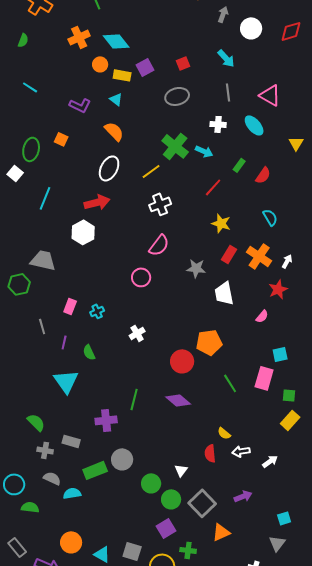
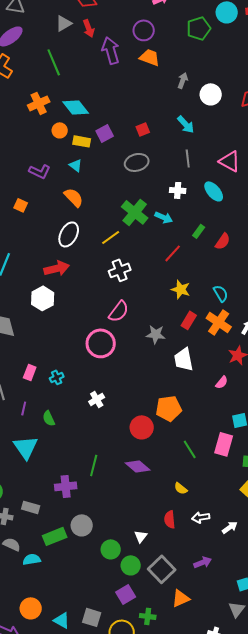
cyan semicircle: (270, 217) -> (221, 293), moved
pink circle: (141, 277) -> (101, 343), size x1.5
yellow semicircle: (224, 433) -> (181, 488), moved

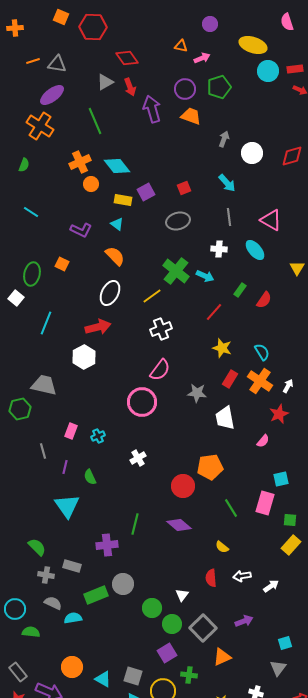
green pentagon: (199, 28) -> (219, 87), moved
orange circle: (60, 130) -> (91, 184), moved

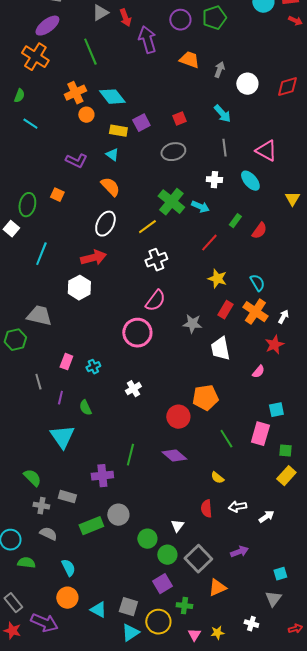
orange trapezoid: (191, 116) -> (189, 60), moved
cyan line: (31, 212) -> (30, 124), moved
cyan semicircle: (73, 618) -> (68, 568), moved, turned 72

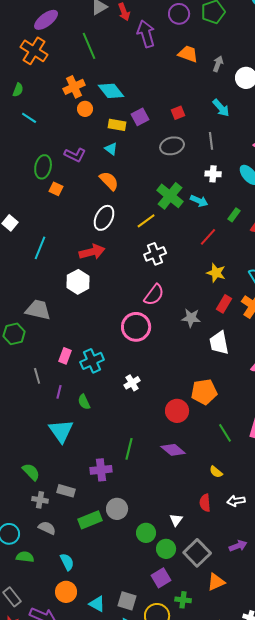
gray line: (224, 148) -> (211, 141), moved
green ellipse: (27, 205) -> (43, 167), moved
cyan cross: (93, 367) -> (92, 361), size x1.6

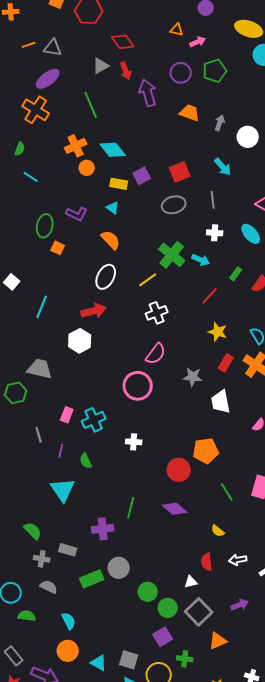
red square: (178, 113) -> (180, 172), size x1.5
white cross: (132, 383) -> (134, 442), turned 35
white triangle: (176, 520) -> (191, 582), moved, turned 40

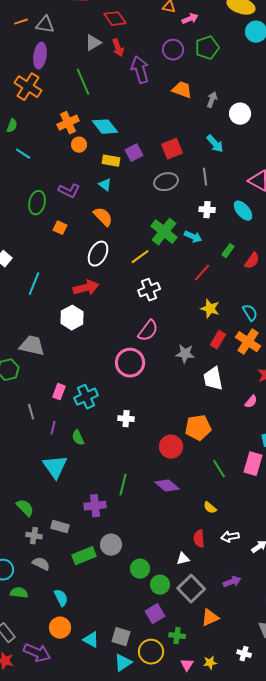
purple ellipse: (48, 79) -> (40, 56), turned -45
orange square: (58, 248) -> (60, 228), moved

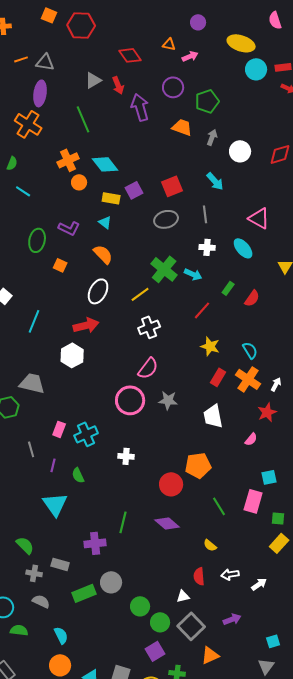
red diamond: (115, 19) -> (130, 55), moved
green pentagon: (207, 48) -> (207, 101), moved
gray star: (185, 354) -> (168, 400), moved

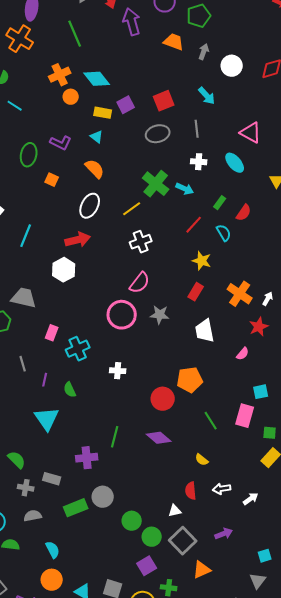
cyan semicircle: (250, 350) -> (224, 233), moved
red rectangle: (218, 377) -> (196, 292), moved
pink rectangle: (59, 429) -> (52, 333), moved
gray semicircle: (41, 601) -> (33, 516), turned -36

